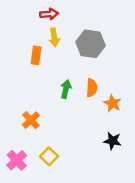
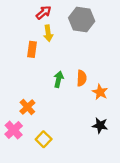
red arrow: (49, 14) -> (44, 13), turned -35
gray hexagon: (90, 44) -> (82, 19), moved
pink cross: (17, 160) -> (14, 130), moved

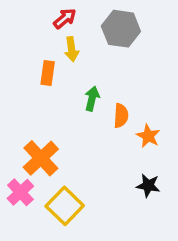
green arrow: (59, 79) -> (92, 99), moved
orange cross: (27, 107) -> (41, 158), size x1.5
yellow square: (44, 139) -> (65, 206), size x1.5

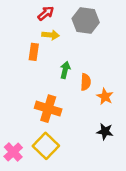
yellow arrow: (72, 49) -> (51, 35), turned -77
orange cross: (41, 158) -> (48, 109), moved, turned -30
pink cross: (20, 192) -> (13, 152), moved

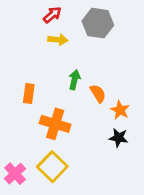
orange rectangle: (34, 52) -> (29, 94), moved
orange semicircle: (86, 82) -> (98, 94), turned -35
black star: (105, 131) -> (119, 138), moved

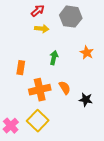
orange semicircle: (98, 94) -> (65, 88), moved
orange star: (120, 110) -> (87, 53), moved
orange cross: (55, 124) -> (40, 90), turned -30

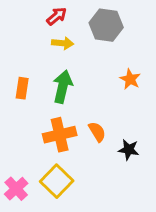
green arrow: (54, 58) -> (63, 87), moved, size x1.5
orange rectangle: (21, 68) -> (22, 88), moved

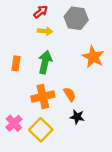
orange star: (130, 79) -> (93, 57), size x1.5
black star: (129, 150) -> (77, 117), moved
pink cross: (16, 189) -> (14, 123), moved

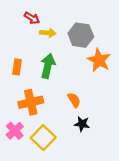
red arrow: (41, 12) -> (32, 18), moved, turned 72
gray hexagon: (76, 18) -> (81, 35), moved
orange cross: (43, 97) -> (31, 102), moved

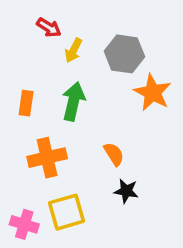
yellow arrow: (48, 33) -> (73, 50), turned 112
pink cross: (15, 131) -> (24, 224), moved, turned -30
yellow square: (43, 138) -> (66, 212), turned 30

